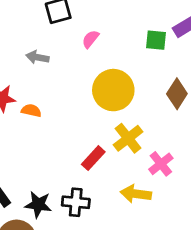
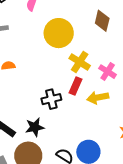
red rectangle: (93, 158) -> (76, 86), moved
black cross: (76, 202) -> (51, 99), moved

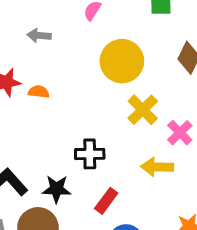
red rectangle: (76, 86) -> (106, 201), moved

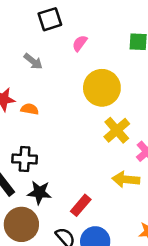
gray arrow: (39, 35) -> (33, 61), turned -150
black cross: (90, 154) -> (25, 159), moved

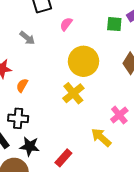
orange semicircle: (30, 109) -> (22, 85), moved, turned -72
yellow cross: (117, 130) -> (73, 93), moved
yellow arrow: (126, 179) -> (101, 137), turned 35

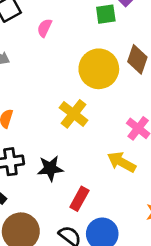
yellow circle: (83, 61) -> (99, 69), moved
black star: (30, 146) -> (50, 168), moved

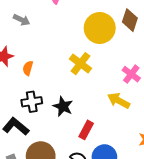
black star: (50, 168) -> (63, 106), turned 30

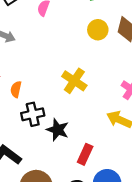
yellow circle: (100, 28) -> (98, 30), moved, size x0.6
black cross: (32, 102) -> (33, 114), moved

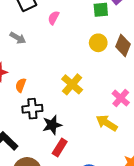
black star: (58, 130) -> (52, 125), turned 30
red rectangle: (85, 154) -> (60, 147), moved

